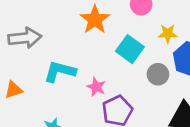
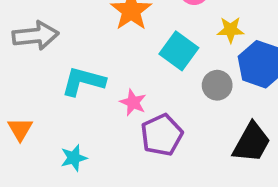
orange triangle: (14, 90) -> (20, 129), moved, turned -42

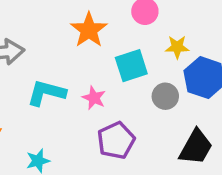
cyan square: (179, 51) -> (131, 66), turned 36
pink star: (133, 102) -> (94, 98), moved

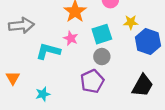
gray circle: (165, 96) -> (102, 57), moved
pink star: (94, 98) -> (71, 38), moved

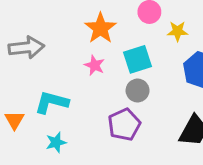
yellow star: (131, 22) -> (178, 31), moved
cyan L-shape: (48, 51) -> (52, 102), moved

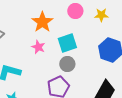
yellow star: (178, 31) -> (101, 15), moved

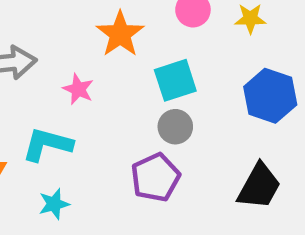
pink star: (38, 47) -> (78, 89), moved

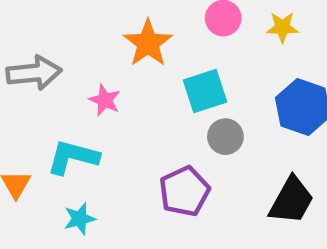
gray circle: (175, 127) -> (225, 137), moved

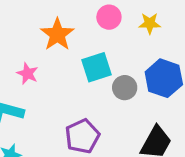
gray circle: (225, 137) -> (125, 88), moved

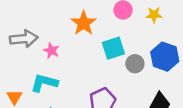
pink star: (27, 74) -> (51, 51), moved

